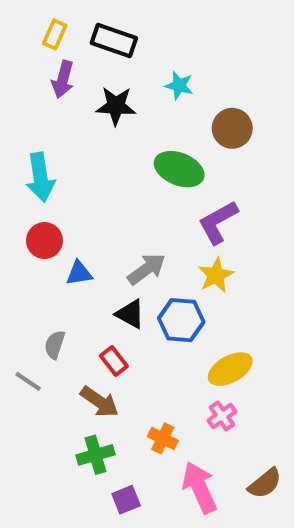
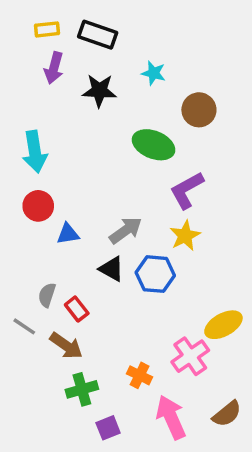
yellow rectangle: (55, 34) -> (47, 29), turned 60
red rectangle: (114, 361) -> (77, 309), moved
yellow ellipse: (230, 369) -> (223, 325), moved
brown arrow: (100, 402) -> (66, 346), moved
pink cross: (222, 416) -> (190, 356), size x1.5

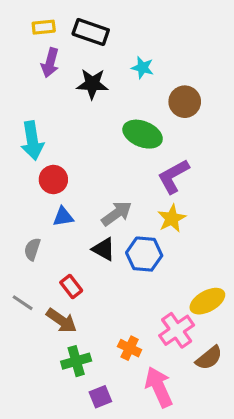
red circle: (38, 206) -> (53, 180), moved
gray semicircle: (47, 295) -> (32, 249), moved
brown semicircle: (227, 414) -> (209, 358), moved

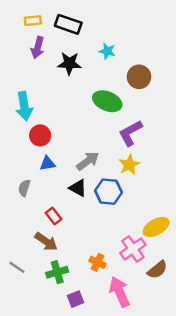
gray line: (23, 303) -> (17, 267), moved

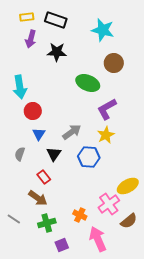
cyan star: (107, 51) -> (103, 30), moved, size x1.6
blue triangle: (47, 163) -> (39, 134), turned -48
black triangle: (78, 188) -> (54, 154), moved, turned 35

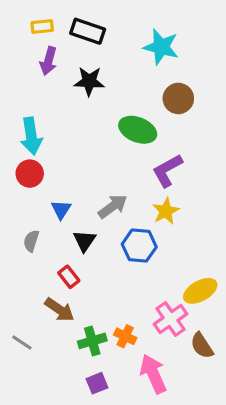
red circle: (33, 111) -> (30, 174), moved
brown semicircle: (129, 221) -> (202, 346), turned 96
green cross: (47, 223) -> (92, 341), moved

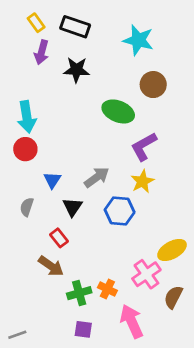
yellow rectangle: (42, 27) -> (36, 23), turned 60
gray line: (22, 343) -> (17, 335), moved, turned -54
brown semicircle: (202, 346) -> (173, 297), turned 60
purple square: (97, 383) -> (83, 329), turned 30

